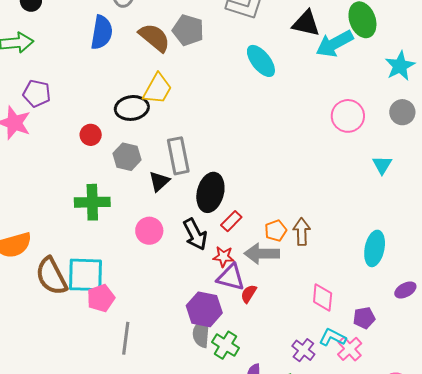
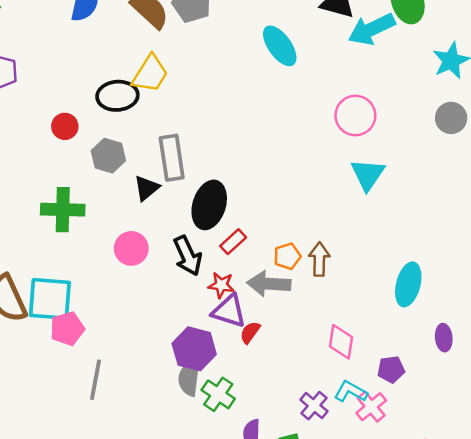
pink circle: (348, 116) -> (355, 115), moved
cyan triangle: (382, 165) -> (368, 174), moved, size x1.4
purple ellipse: (405, 290) -> (444, 338), turned -70

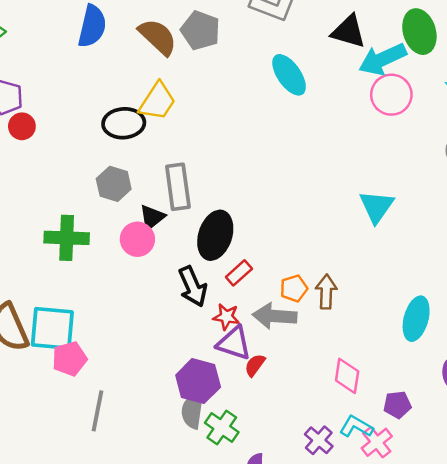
pink circle: (355, 115) -> (391, 95), moved
red circle: (65, 126) -> (22, 126), moved
pink circle: (131, 248) -> (137, 239), moved

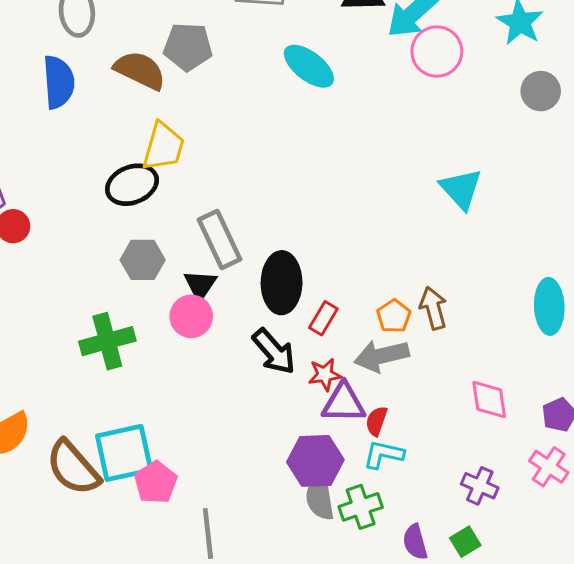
cyan L-shape: (356, 427) -> (383, 454), moved
green cross: (222, 428) -> (361, 507), turned -36

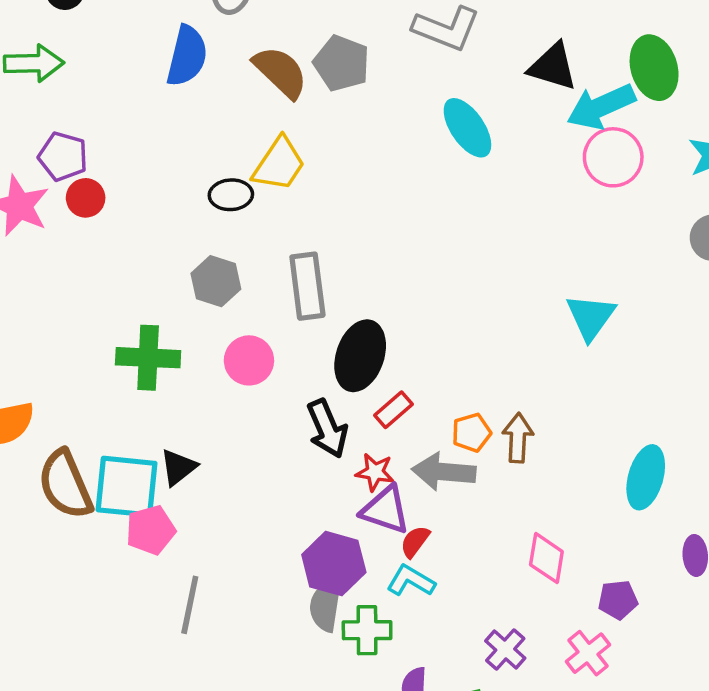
black ellipse: (132, 185) -> (231, 195), size x0.7
black triangle: (200, 285) -> (178, 467), moved

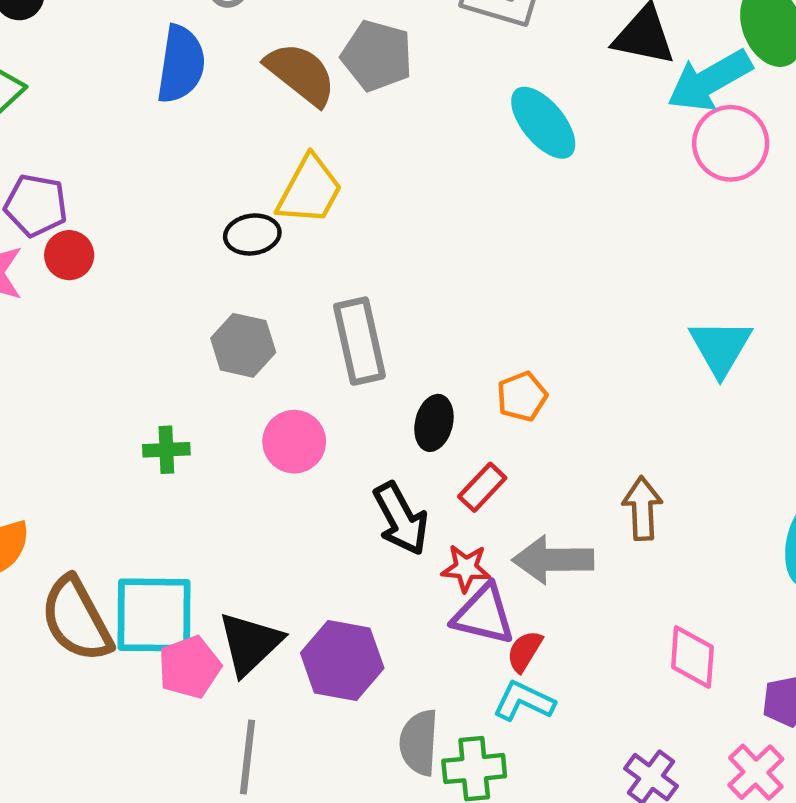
black ellipse: (360, 356) -> (434, 423), size x0.6
green cross: (148, 358) -> (166, 450), size x0.6
orange pentagon: (471, 433) -> (522, 396), moved
black triangle: (178, 467) -> (250, 644), moved, size x1.4
purple hexagon: (334, 564) -> (342, 661), moved

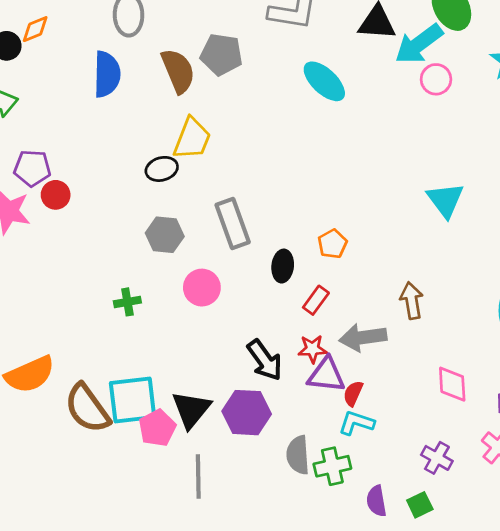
brown semicircle: (301, 74) -> (178, 71), turned 36
pink circle: (731, 143) -> (436, 79), size x0.7
black arrow: (401, 519) -> (265, 360), moved

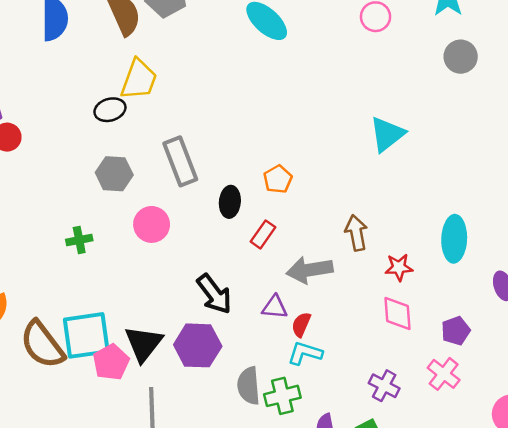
cyan triangle: (445, 200) -> (387, 134), turned 30
red star: (312, 349) -> (399, 267), moved
purple triangle: (326, 375) -> (275, 307), size x0.7

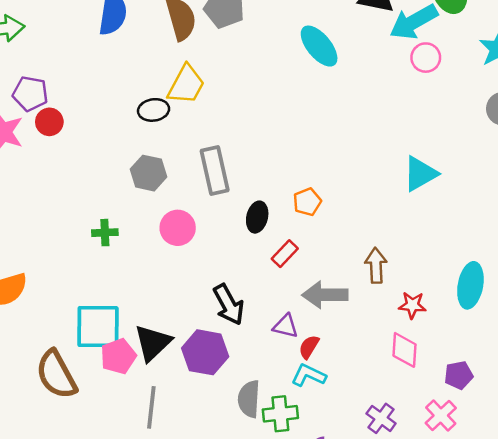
brown semicircle: (42, 345) -> (56, 375), moved

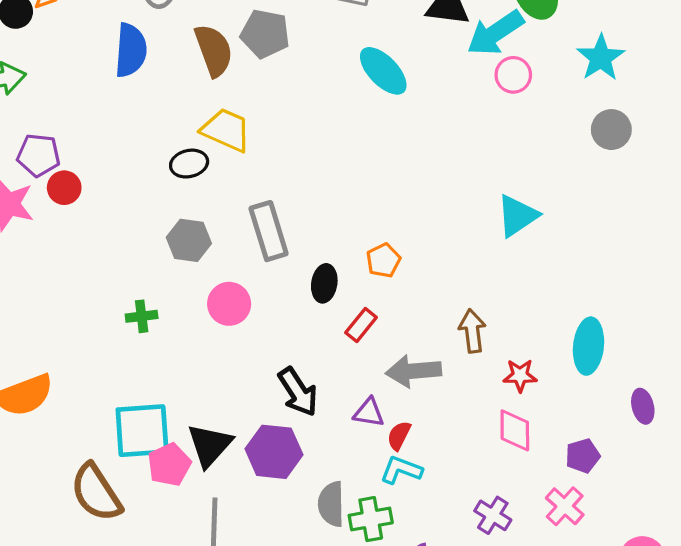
yellow trapezoid: (186, 85) -> (226, 130), turned -90

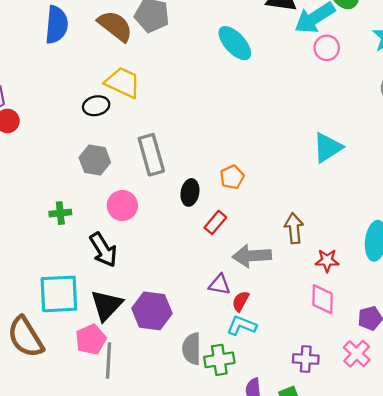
brown semicircle: (214, 50) -> (115, 26), turned -33
black arrow: (298, 392) -> (103, 250), moved
pink pentagon: (169, 465) -> (91, 339), moved
purple cross: (493, 515) -> (306, 359), turned -30

